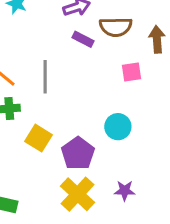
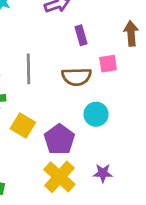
brown semicircle: (116, 27) -> (77, 77), moved
purple rectangle: (83, 39) -> (81, 35), moved, turned 48

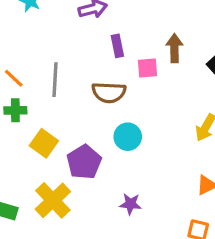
pink square: (108, 64) -> (148, 68), moved
yellow cross: (59, 177) -> (53, 200), moved

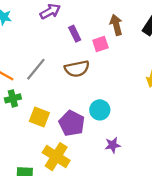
gray line: (55, 80) -> (36, 69), turned 50
cyan circle: (128, 137) -> (100, 110), moved

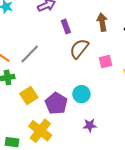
pink square: (100, 44) -> (106, 62), moved
brown semicircle: (77, 69) -> (79, 49), moved, turned 135
yellow square: (39, 117) -> (29, 95), turned 30

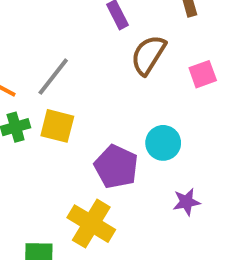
yellow square: (29, 95) -> (57, 126), moved, turned -36

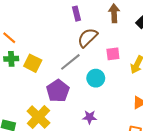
gray line: (53, 77) -> (70, 62), moved
cyan circle: (163, 143) -> (96, 78), moved

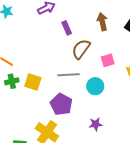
gray line: (70, 62) -> (68, 75), turned 45

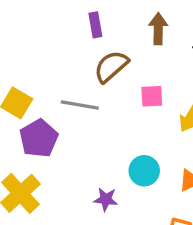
cyan circle: (95, 86) -> (144, 171), moved
purple pentagon: (61, 104) -> (39, 138), moved

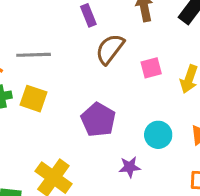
gray line: (80, 105) -> (34, 55), moved
purple pentagon: (39, 138) -> (98, 120), moved

